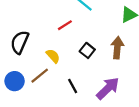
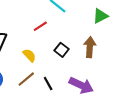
brown line: (40, 76) -> (26, 79), moved
purple arrow: (108, 88) -> (81, 85), turned 70

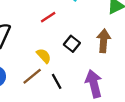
yellow semicircle: (29, 55) -> (44, 56), moved
purple arrow: (81, 85) -> (94, 84), turned -130

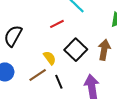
black square: (72, 44) -> (76, 50), size x1.5

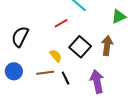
brown line: (38, 75) -> (45, 73), turned 30

